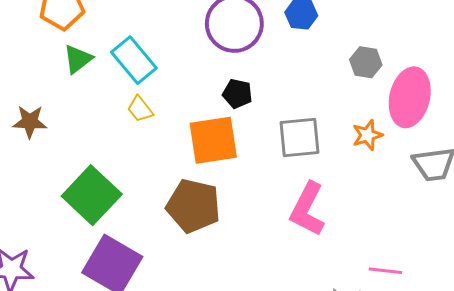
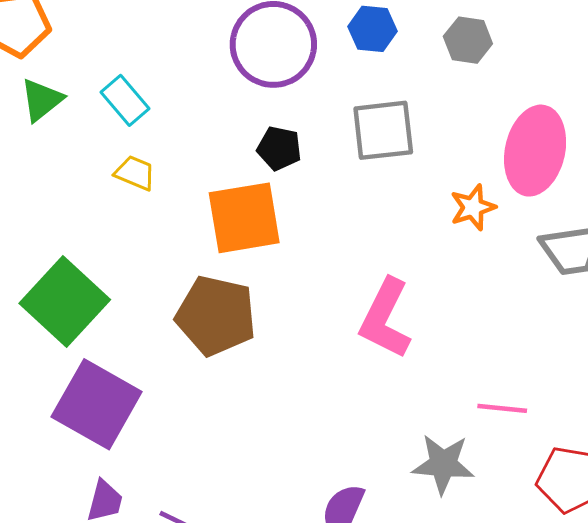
cyan rectangle: (134, 60) -> (125, 100), size x0.7
gray hexagon: (366, 62) -> (468, 40), moved
yellow trapezoid: (140, 109) -> (135, 173), turned 152
gray square: (300, 137) -> (383, 130), moved

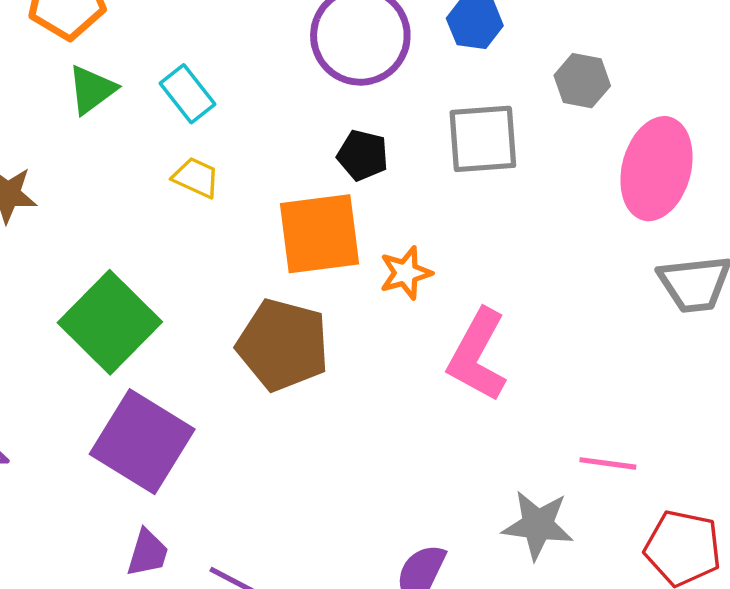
gray hexagon: (468, 40) -> (582, 81), moved
orange star: (473, 207) -> (406, 273), moved

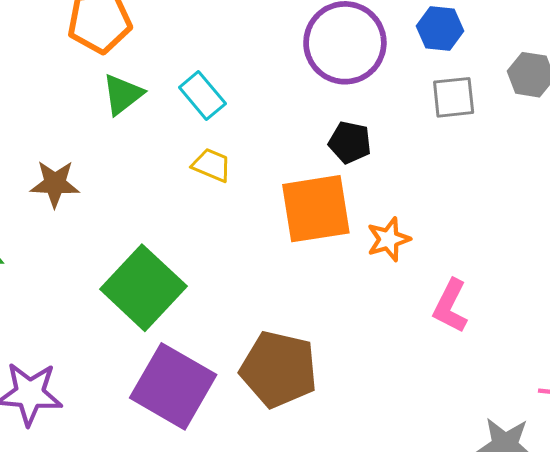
gray square: (483, 139) -> (454, 97), moved, size x0.7
brown pentagon: (283, 345) -> (279, 369), moved
pink L-shape: (477, 355) -> (450, 306), size x0.7

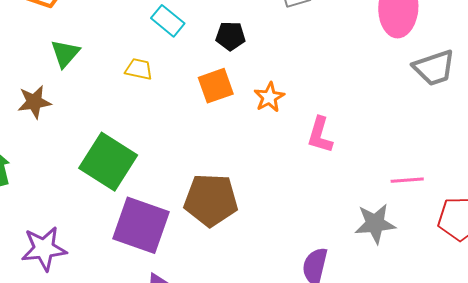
green triangle: (123, 94) -> (65, 53), moved
cyan rectangle: (202, 95) -> (168, 21), moved
orange square: (316, 209) -> (216, 86), size x0.7

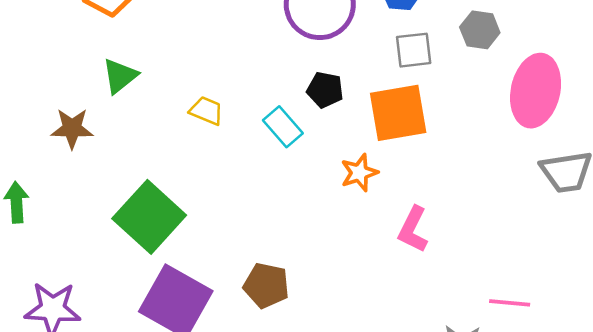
cyan rectangle: (168, 21) -> (283, 127), moved
orange square: (216, 86) -> (398, 113), moved, size x1.4
brown pentagon: (211, 200) -> (266, 285), size x0.7

